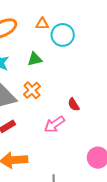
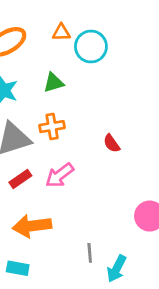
orange cross: (32, 90) -> (52, 127), turned 36
pink arrow: (54, 124) -> (60, 175), moved

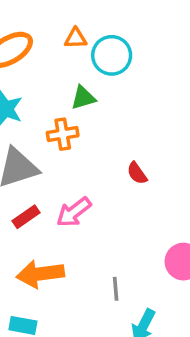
green triangle: (53, 83) -> (83, 98), moved
orange cross: (52, 127) -> (63, 134), moved
gray line: (90, 253) -> (116, 289), moved

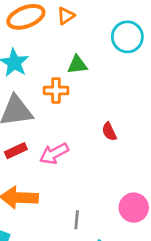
orange triangle: (76, 38) -> (66, 16), moved, turned -42
cyan circle: (112, 55) -> (127, 37), moved

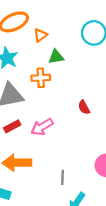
orange triangle: (66, 16) -> (40, 35), moved

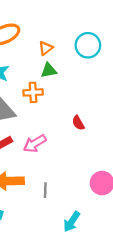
orange triangle: (40, 35) -> (46, 48), moved
gray line: (62, 177) -> (45, 190), moved

